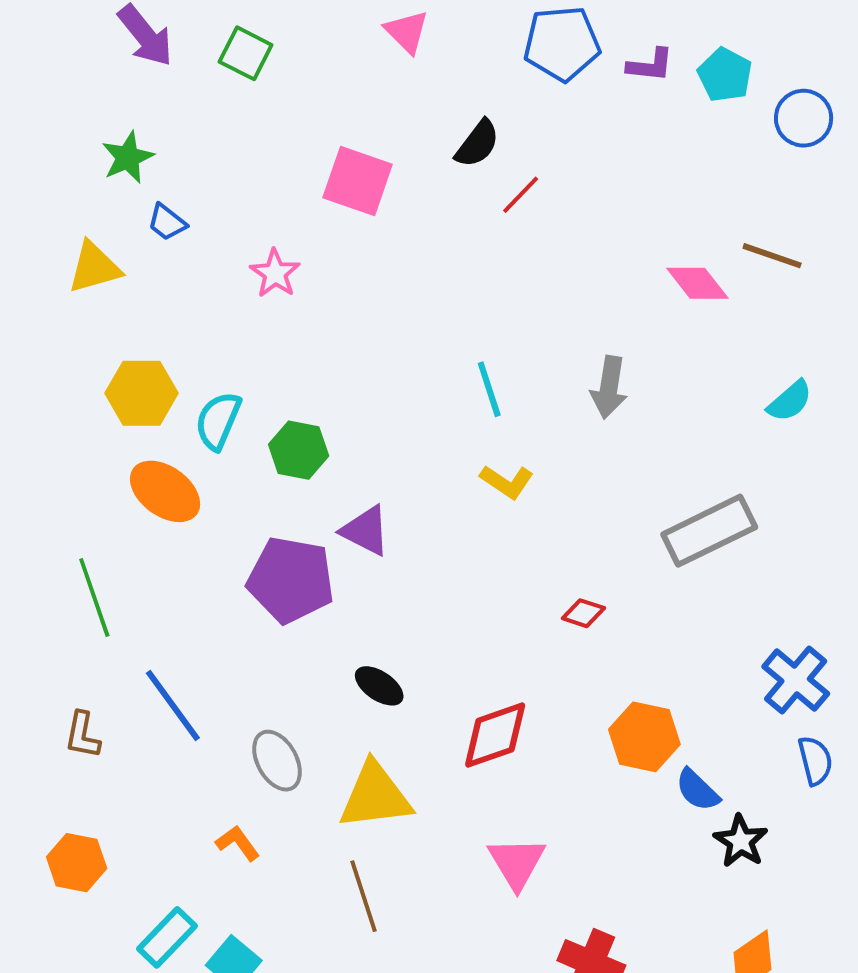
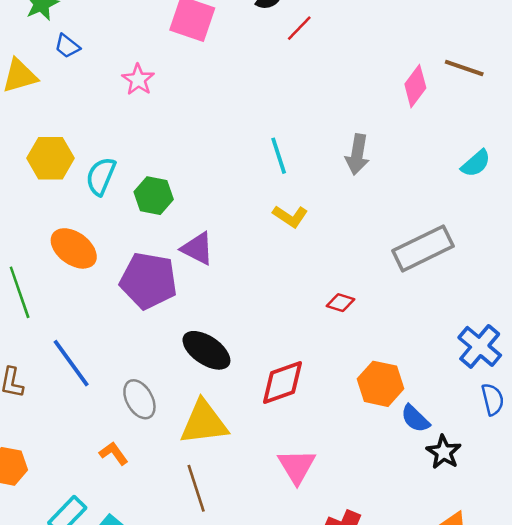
pink diamond: (697, 283) -> (415, 86), turned 75
orange ellipse: (165, 491) -> (74, 248), moved
black ellipse: (379, 686) -> (206, 350), size x1.5

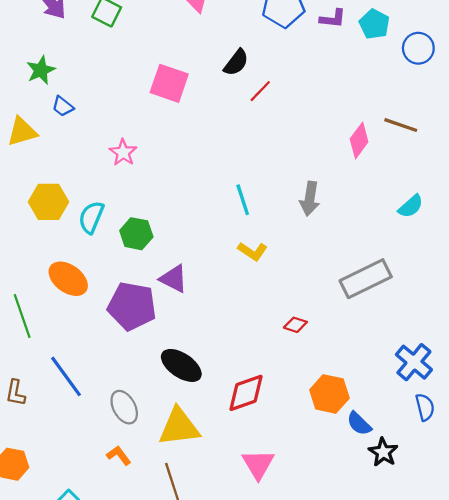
pink star: (138, 80) -> (123, 153), moved
orange L-shape: (114, 453) -> (119, 455), moved

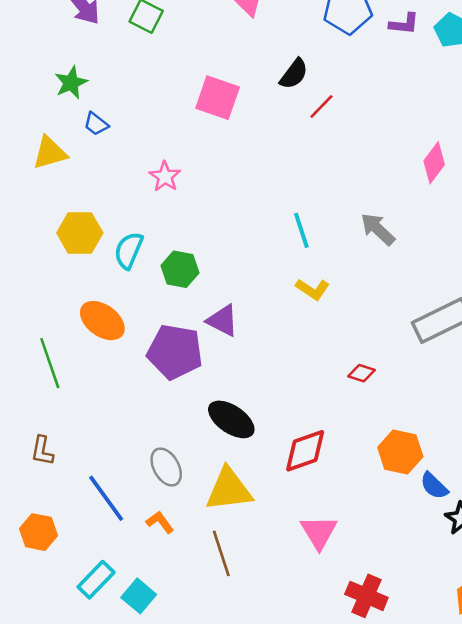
gray arrow: (310, 199) -> (378, 229), turned 124
blue line: (66, 376) -> (106, 498), moved

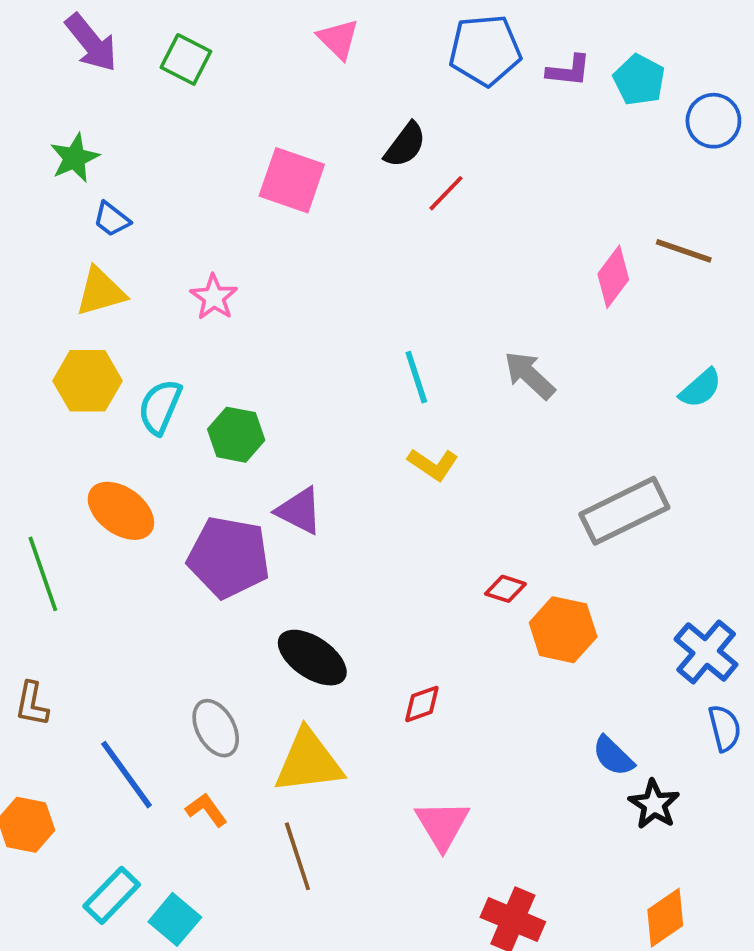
yellow triangle: (50, 153) -> (101, 292), moved
red diamond: (305, 451) -> (422, 704), size x0.6
orange hexagon: (400, 452) -> (563, 630), moved

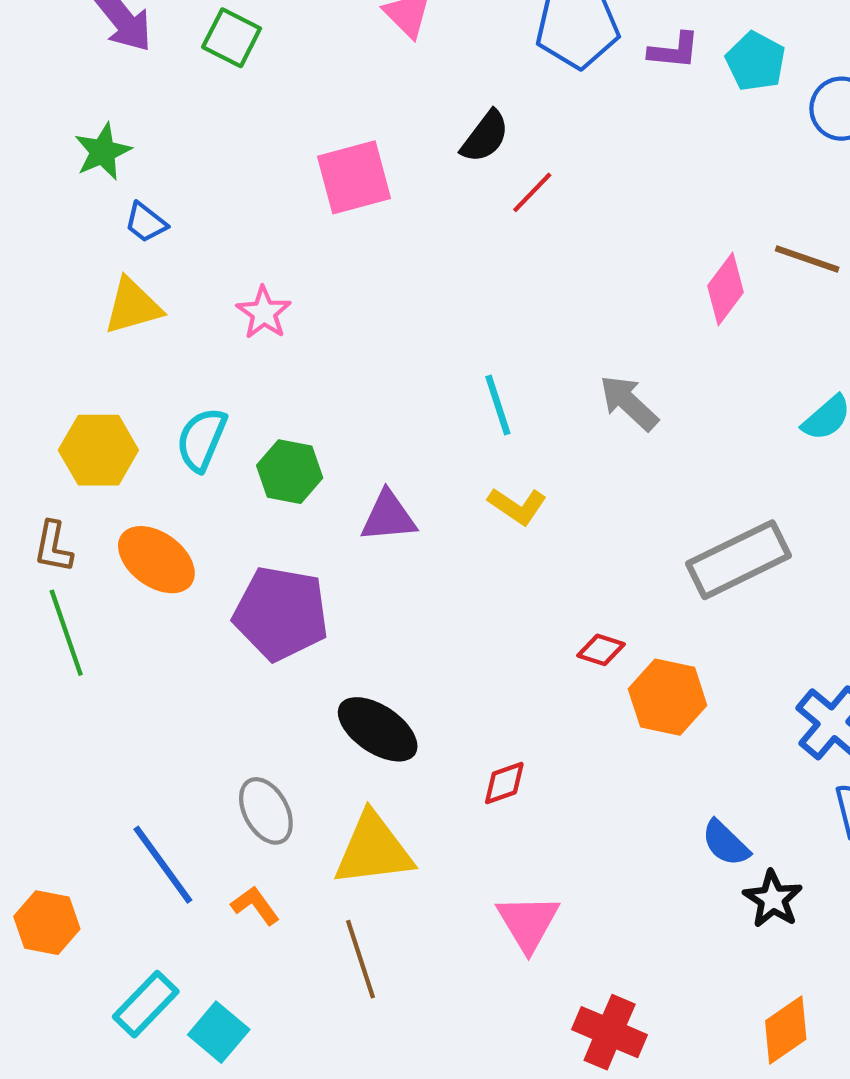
pink square: (292, 180) -> (354, 177), turned -34
yellow hexagon: (88, 381) -> (98, 450), moved
purple triangle: (299, 511) -> (388, 517), moved, turned -32
brown L-shape: (32, 704) -> (53, 547), moved

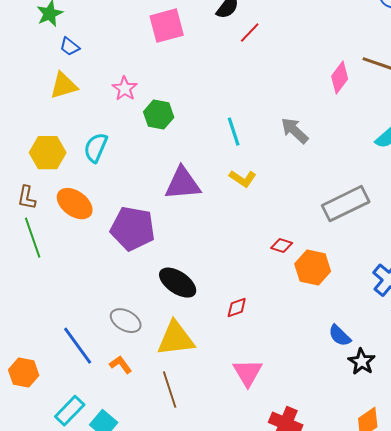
green hexagon: (290, 472) -> (159, 115), moved
purple triangle: (388, 517) -> (183, 184), size x1.4
gray ellipse: (266, 811) -> (126, 321), turned -32

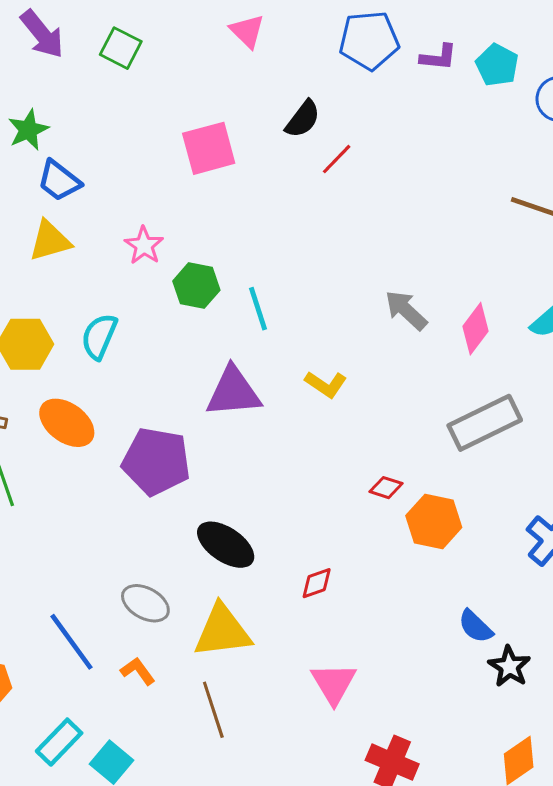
blue trapezoid: (70, 47) -> (59, 181), size x1.4
pink diamond: (340, 78) -> (475, 329), moved
cyan line: (234, 132) -> (258, 309), moved

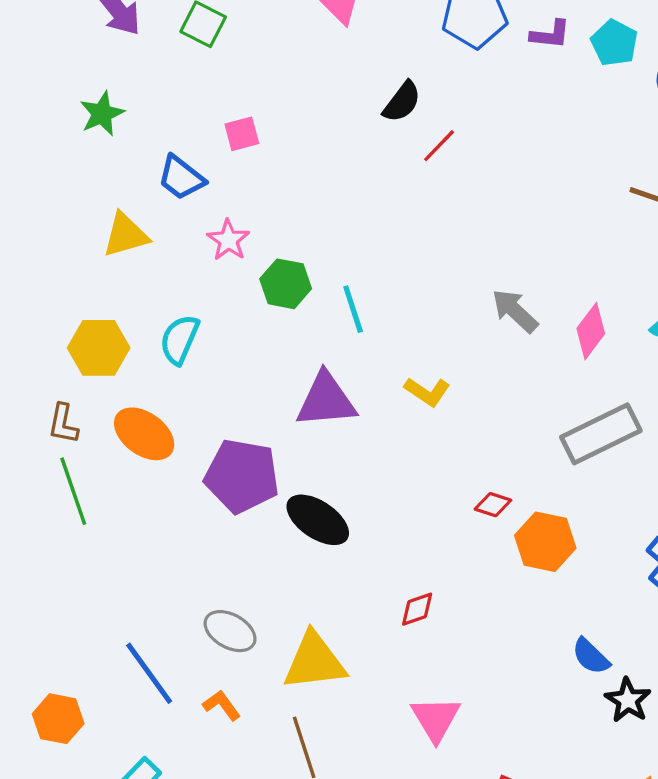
pink square: (209, 148) -> (242, 134), moved, size x0.6
blue trapezoid: (59, 181) -> (181, 178), moved
black ellipse: (226, 545) -> (318, 520), moved

